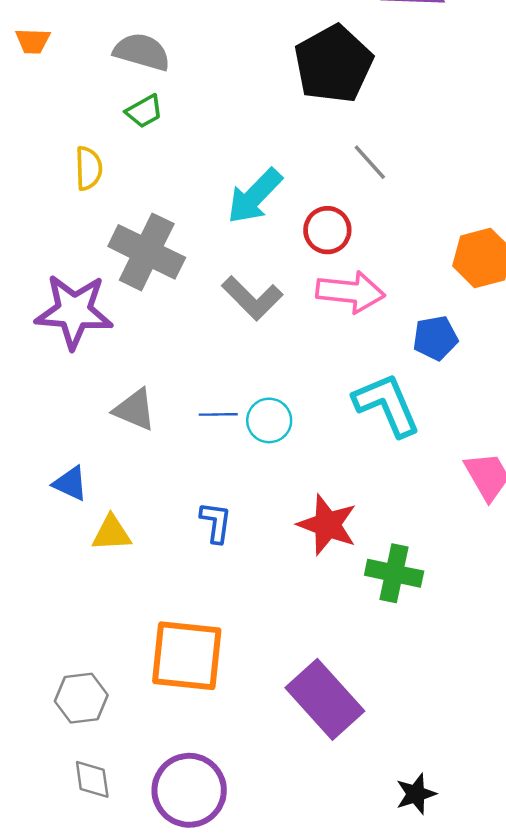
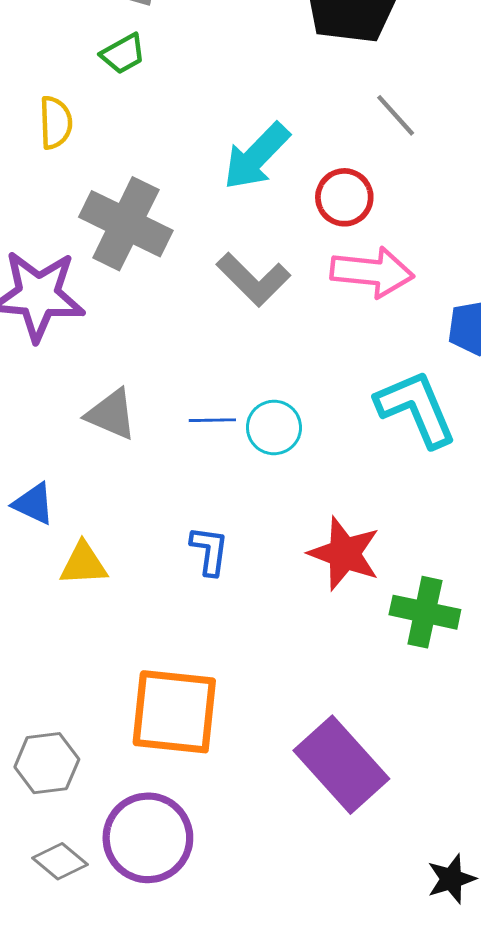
gray diamond: (92, 779) -> (60, 861), turned -42
purple circle: (189, 790) -> (148, 838), moved

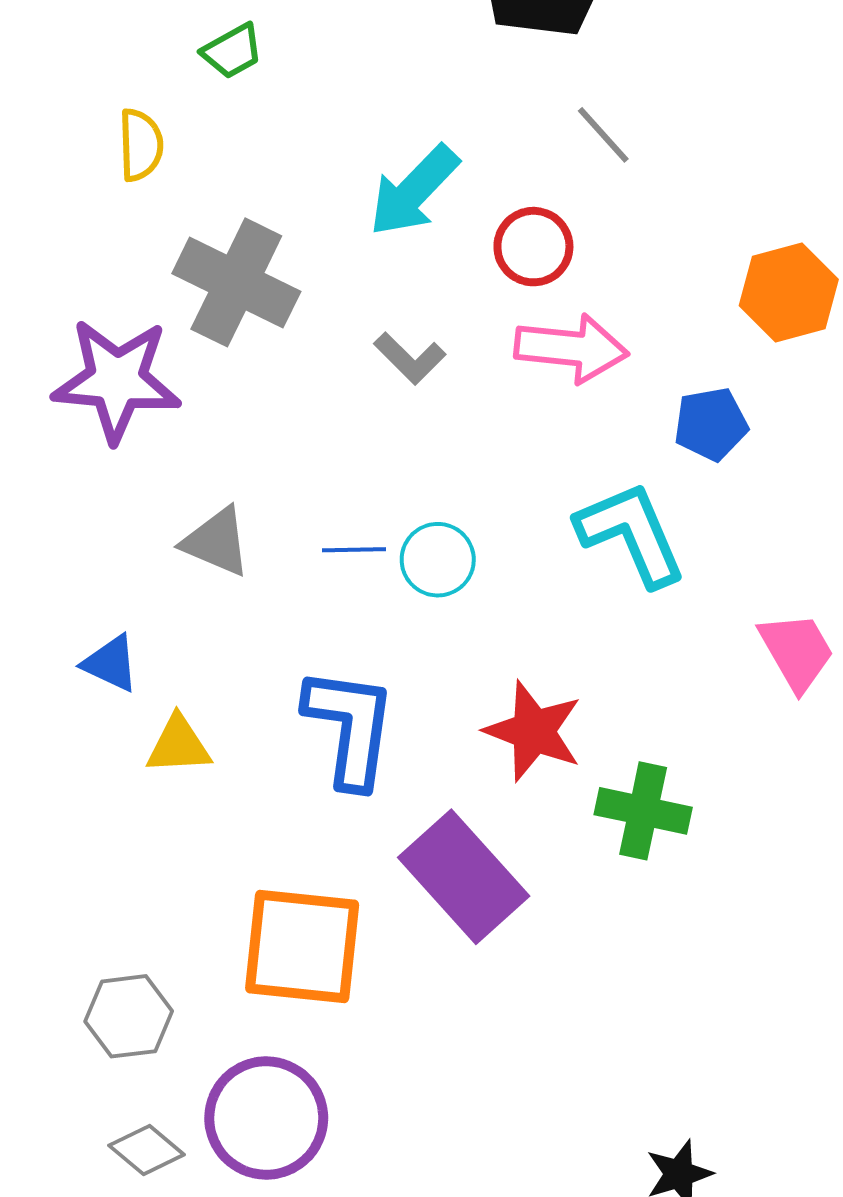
gray L-shape: (253, 279) -> (410, 358), size x0.7
blue L-shape: (209, 551) -> (350, 727), size x1.8
purple rectangle: (341, 765) -> (464, 877), moved

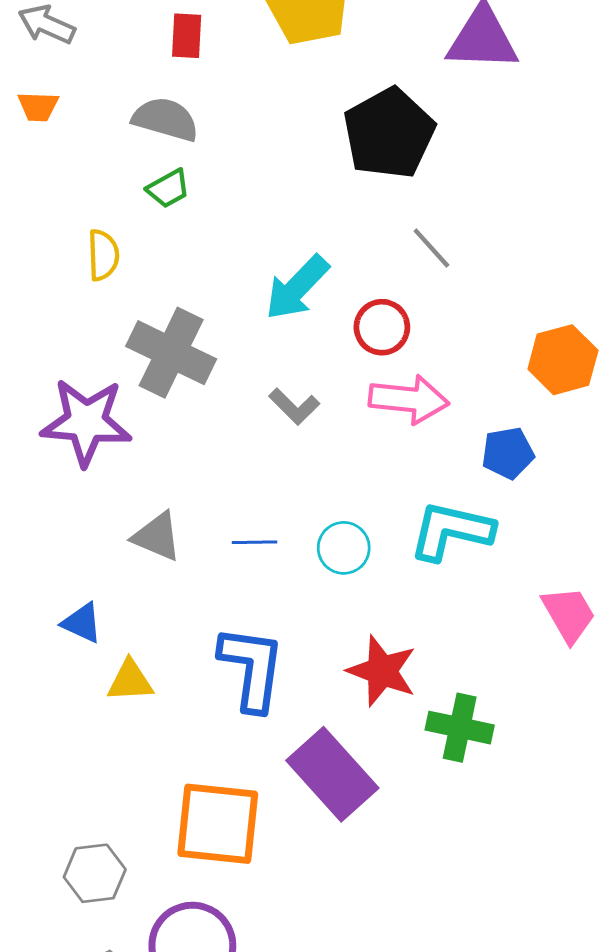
cyan L-shape: (631, 534) -> (451, 531), turned -54
cyan circle: (438, 560) -> (344, 548), moved

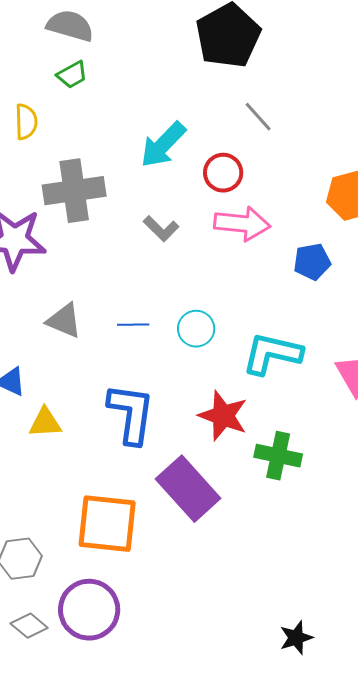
gray cross: (171, 353) -> (74, 191), turned -34
cyan L-shape: (451, 531) -> (272, 354), moved

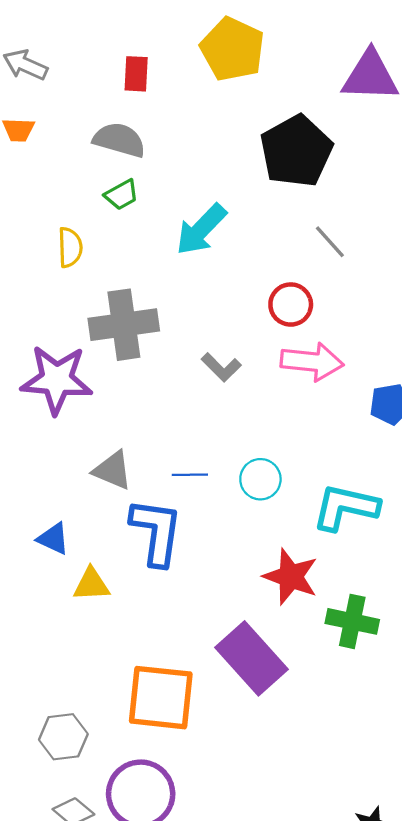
cyan arrow: (163, 145) -> (201, 229), moved
blue L-shape: (131, 414) -> (156, 532), moved

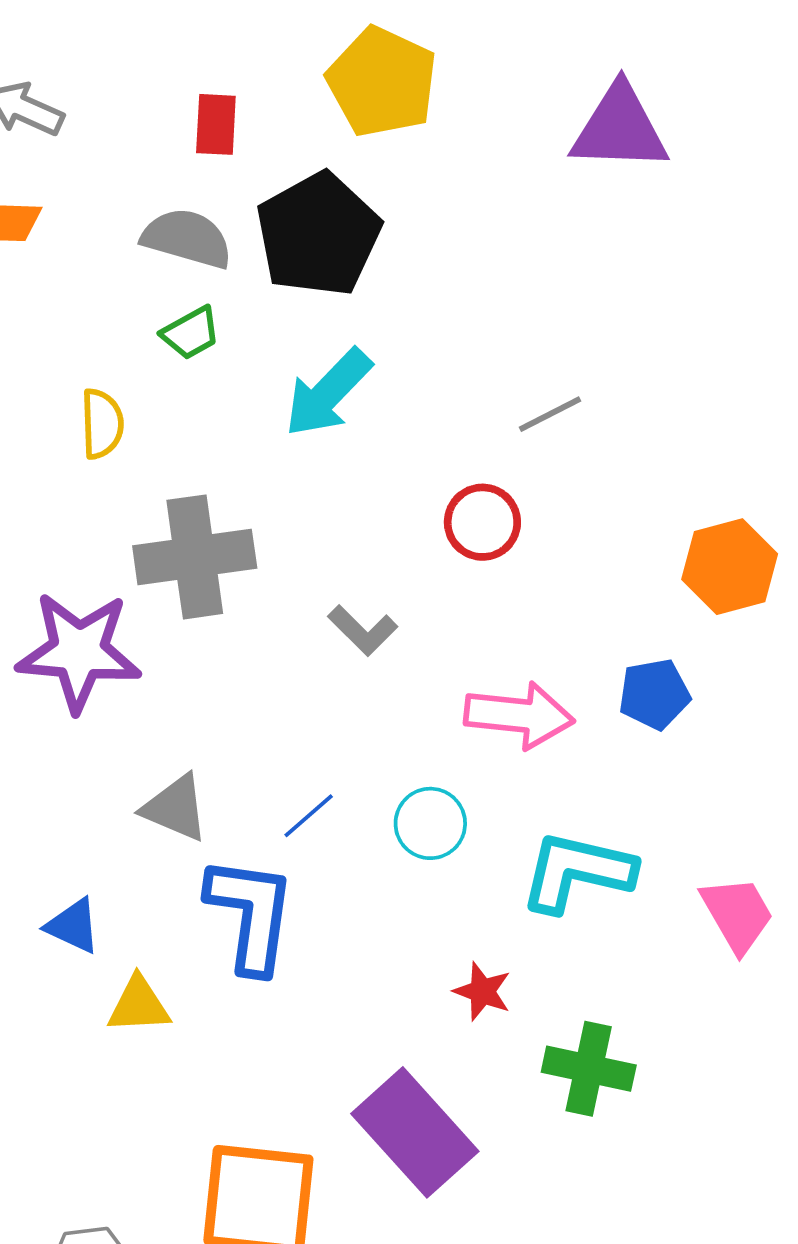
black pentagon: (296, 151) -> (318, 235), moved
gray line: (330, 242) -> (550, 414), turned -75
pink arrow: (312, 362) -> (519, 715), moved
blue line: (190, 475) -> (309, 816), turned -40
red star: (291, 577) -> (482, 991), size x0.6

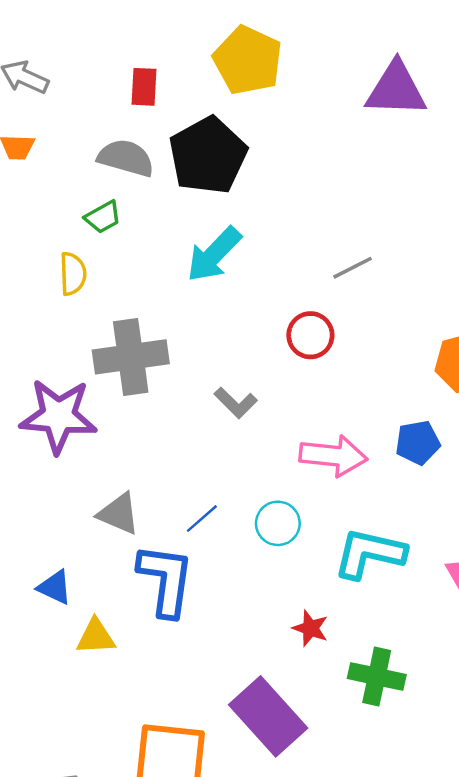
green trapezoid: (191, 333) -> (103, 217), moved

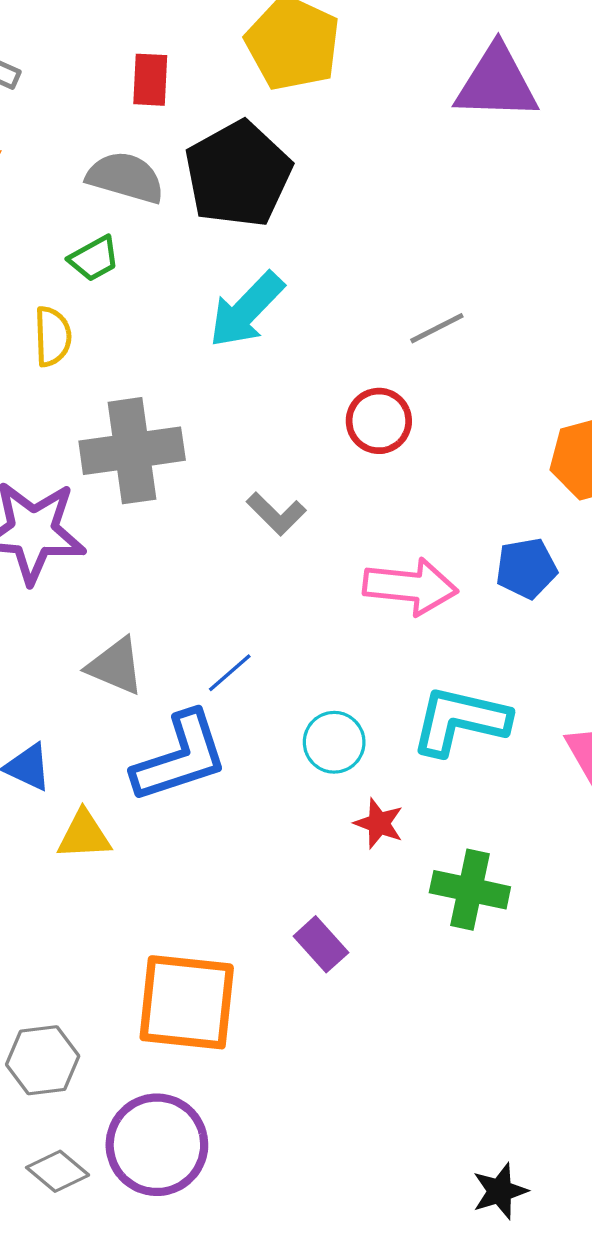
cyan circle: (278, 523) -> (334, 742), moved
blue L-shape: (166, 580) -> (180, 757), turned 64
purple rectangle: (268, 716) -> (321, 944), size x0.5

